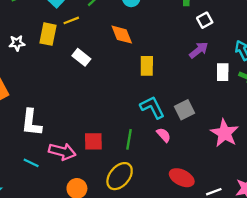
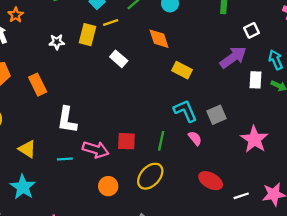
white square: (205, 20) -> (252, 30), moved
purple arrow: (199, 50) -> (233, 57), size x1.4
yellow rectangle: (147, 66) -> (182, 70), turned -66
cyan line: (31, 163) -> (65, 159), turned -32

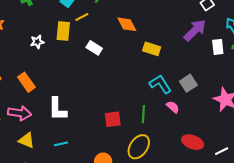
pink arrow: (96, 150) -> (20, 113), moved

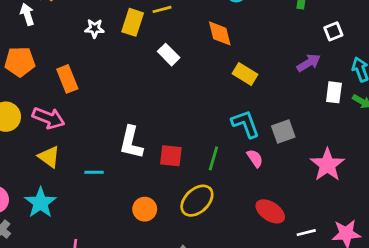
purple arrow: (195, 30) -> (309, 63), size x0.7
white L-shape: (57, 109) -> (131, 142), moved

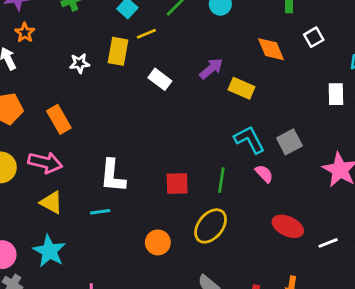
white square: (333, 31) -> (314, 37), moved
orange diamond: (220, 33) -> (271, 49), moved
purple arrow: (309, 63) -> (211, 69), moved
white L-shape: (131, 142) -> (113, 176), moved

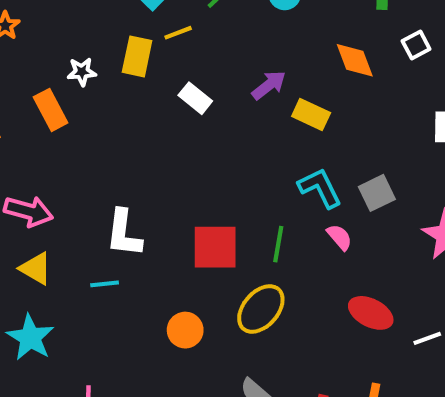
orange rectangle: (59, 119) -> (51, 110), moved
red square: (177, 184) -> (215, 247), size x1.4

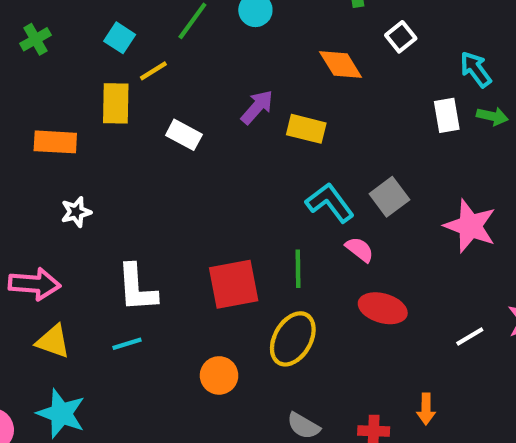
white star: (82, 72) -> (76, 212), moved
orange rectangle: (51, 110) -> (55, 142), moved, turned -48
red ellipse: (371, 313) -> (383, 308), moved

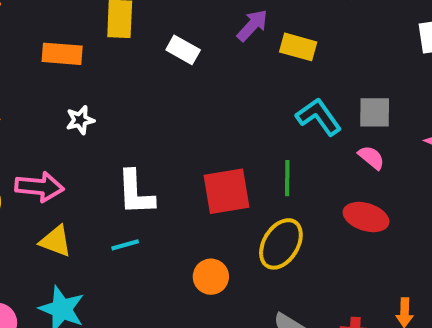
gray square: (389, 197) -> (375, 112), turned 36
pink semicircle: (360, 249) -> (371, 157), moved

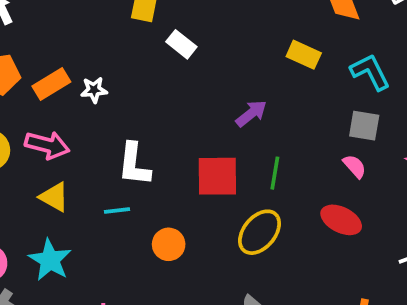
purple arrow: (252, 25) -> (251, 114), moved
white rectangle: (183, 50) -> (181, 44), moved
orange rectangle: (62, 54) -> (51, 84), moved, turned -45
cyan L-shape: (319, 117) -> (370, 72), moved
orange circle: (211, 277) -> (169, 244), moved

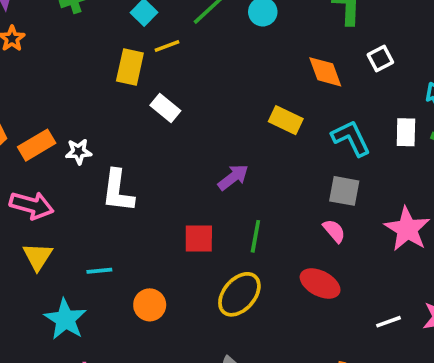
white L-shape: (134, 164) -> (118, 191), moved
red square: (217, 176) -> (199, 239), size x0.7
yellow triangle: (54, 197) -> (38, 257), turned 32
cyan star: (50, 260) -> (65, 319), moved

